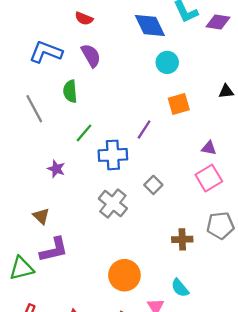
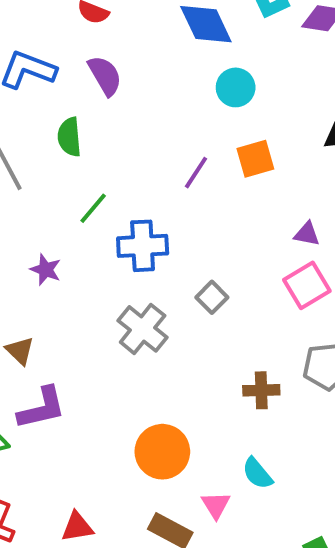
purple line: (144, 129) -> (196, 173), moved

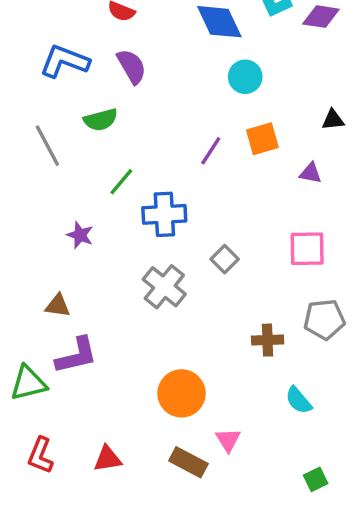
green semicircle: (69, 137) -> (101, 120), turned -100
purple triangle: (307, 234) -> (311, 173), moved
pink square: (307, 285) -> (307, 249), turned 30
brown triangle: (20, 351) -> (58, 306), turned -36
cyan semicircle: (257, 473) -> (299, 400), moved

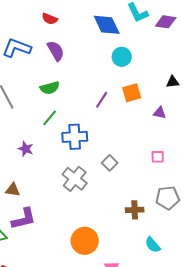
green semicircle: (101, 120) -> (50, 88), moved
pink square: (307, 249) -> (158, 157), size x0.6

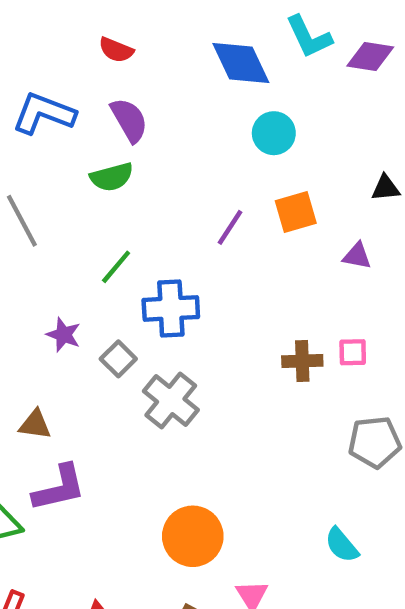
green semicircle: (50, 88) -> (112, 177), moved
gray square: (110, 163) -> (118, 359), moved
brown cross: (135, 210) -> (302, 361), moved

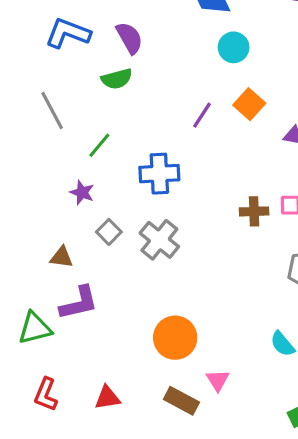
orange square: (296, 212) -> (249, 104), turned -32
green line: (116, 267) -> (99, 145), moved
gray square: (118, 359) -> (109, 232), moved

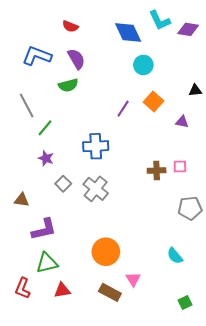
green line: (99, 145) -> (45, 128), moved
brown triangle: (62, 257) -> (22, 200), moved
green triangle: (35, 328) -> (47, 263), moved

